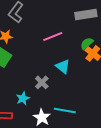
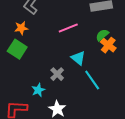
cyan line: (65, 110) -> (92, 80), moved, turned 45

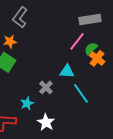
pink line: (68, 28) -> (77, 41), moved, turned -30
cyan triangle: (78, 58) -> (67, 71), turned -35

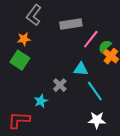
gray rectangle: (90, 19) -> (71, 24), moved
white star: (46, 122) -> (97, 120), moved, turned -30

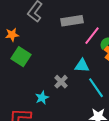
orange star: (24, 39) -> (12, 35), moved

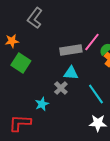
gray rectangle: (72, 21) -> (71, 50), moved
cyan triangle: (82, 66) -> (71, 73), moved

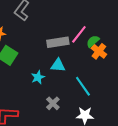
gray cross: (61, 88) -> (53, 103), moved
cyan star: (42, 104) -> (38, 77), moved

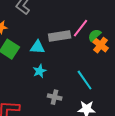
cyan triangle: (58, 65) -> (38, 47), moved
gray cross: (53, 103) -> (55, 97), turned -32

